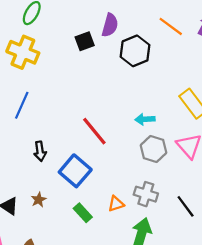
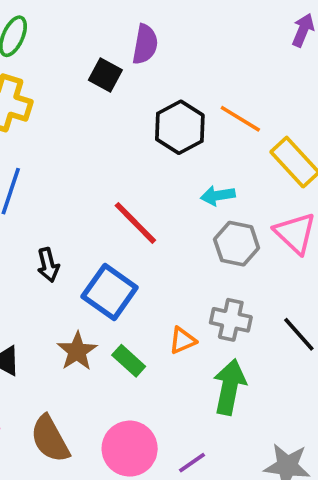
orange line: (171, 26) -> (240, 119), moved
black square: (85, 41) -> (105, 75), turned -36
black hexagon: (135, 51) -> (180, 127), moved
brown star: (39, 200) -> (77, 351), moved, size x1.5

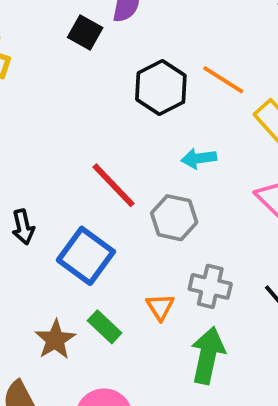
gray hexagon: (237, 244) -> (174, 218), moved
orange triangle: (183, 340) -> (160, 307), turned -40
brown star: (77, 351) -> (55, 340), moved

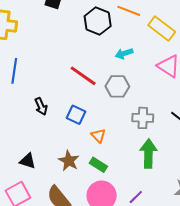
blue square: (86, 256) -> (76, 115), size x0.7
orange triangle: (160, 307) -> (98, 136), moved
green rectangle: (105, 327) -> (98, 165), moved

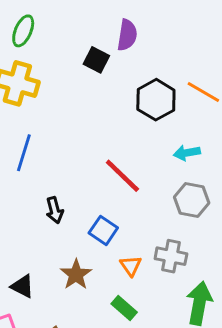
gray hexagon: (117, 86) -> (192, 200), moved
gray cross: (143, 118) -> (171, 256), moved
brown star: (69, 161) -> (76, 274), moved

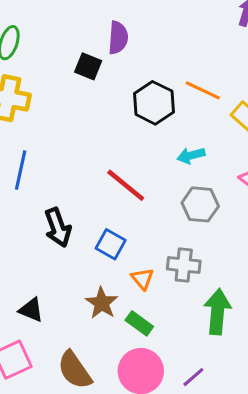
black arrow: (55, 210) -> (58, 227), size x1.4
brown star: (76, 274) -> (102, 303), moved

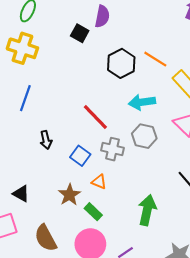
cyan arrow: (191, 155) -> (142, 102), size x1.4
black arrow: (58, 227) -> (46, 140), size x0.7
gray cross: (184, 265) -> (113, 149), moved
orange triangle: (143, 279) -> (99, 182), turned -35

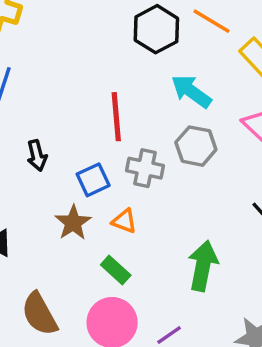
cyan arrow: (142, 102) -> (191, 91), turned 45
red line: (95, 117) -> (116, 117), turned 40
blue square: (80, 156) -> (93, 180), turned 30
brown star: (69, 195) -> (73, 223), moved

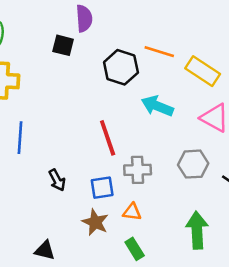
gray hexagon: (196, 146) -> (193, 164), moved
blue square: (93, 180) -> (102, 188), turned 30
green rectangle: (116, 270) -> (135, 249), turned 30

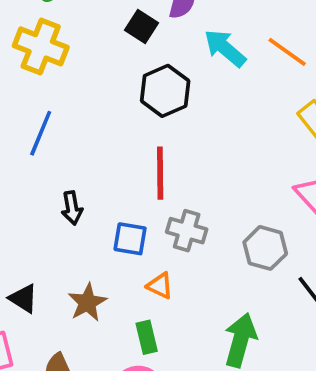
orange line: (159, 52) -> (287, 52), moved
black hexagon: (121, 67) -> (165, 91), moved
cyan arrow: (157, 106) -> (225, 48), moved
brown star: (95, 222) -> (87, 302), moved

